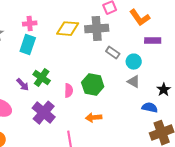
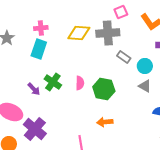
pink semicircle: (69, 91) -> (80, 83), moved
purple cross: (44, 113) -> (35, 129), moved

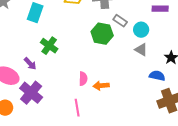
pink semicircle: (80, 83) -> (83, 79), moved
purple arrow: (34, 89) -> (30, 64), moved
green hexagon: (104, 89) -> (102, 34), moved

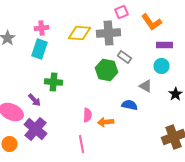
cyan circle: (141, 30) -> (162, 66), moved
green cross: (49, 46) -> (54, 82), turned -30
blue semicircle: (157, 76) -> (130, 105), moved

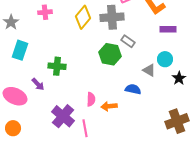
yellow diamond: (80, 33) -> (83, 17), turned -55
cyan rectangle: (40, 49) -> (20, 50), moved
cyan circle: (162, 66) -> (165, 59), moved
purple cross: (36, 129) -> (63, 116), moved

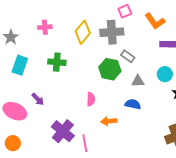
green cross: (57, 66) -> (57, 62), moved
gray triangle: (149, 70) -> (138, 81), moved, turned -32
pink semicircle: (91, 99) -> (91, 99), moved

